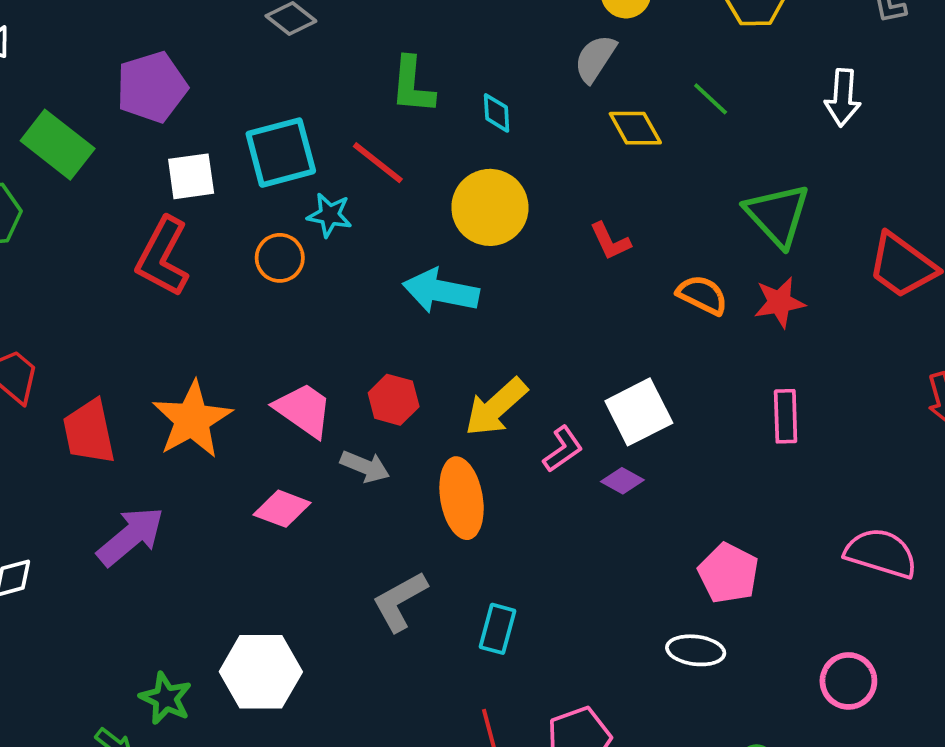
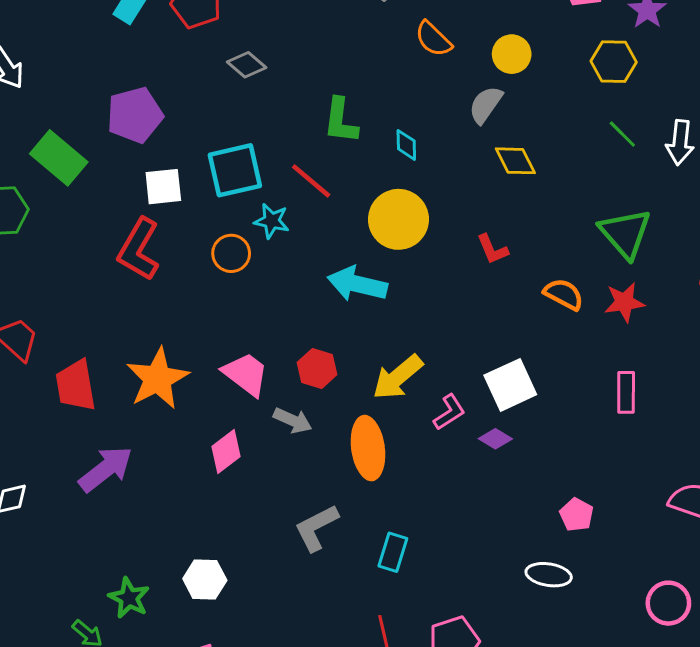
green line: (711, 99) -> (622, 134), moved
pink diamond: (282, 509) -> (226, 451), turned -60
pink pentagon: (728, 573) -> (577, 515), size x0.7
white hexagon: (261, 672) -> (205, 580), size x0.7

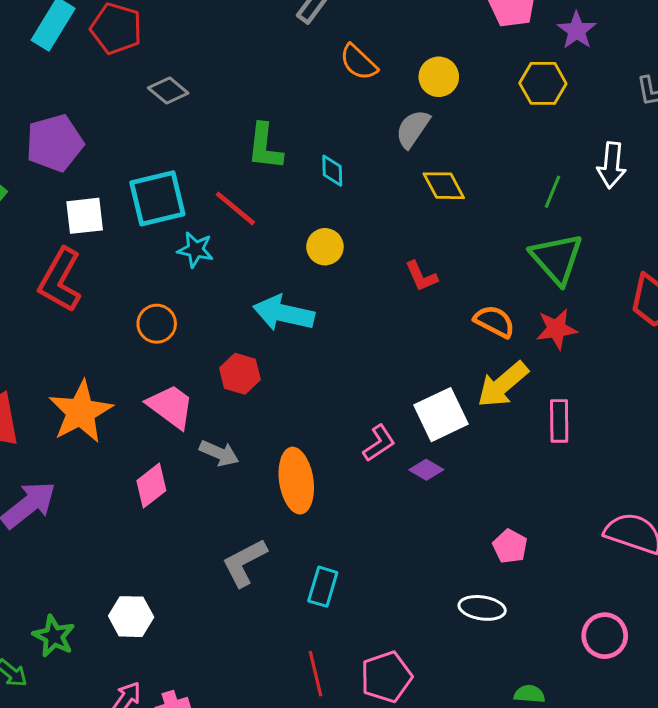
green line: (622, 134) -> (553, 192), moved, turned 68
yellow circle: (398, 219) -> (325, 247), size x0.6
orange circle: (231, 253) -> (157, 324), moved
red hexagon: (317, 369) -> (240, 374), moved
yellow arrow: (398, 377) -> (503, 385), moved

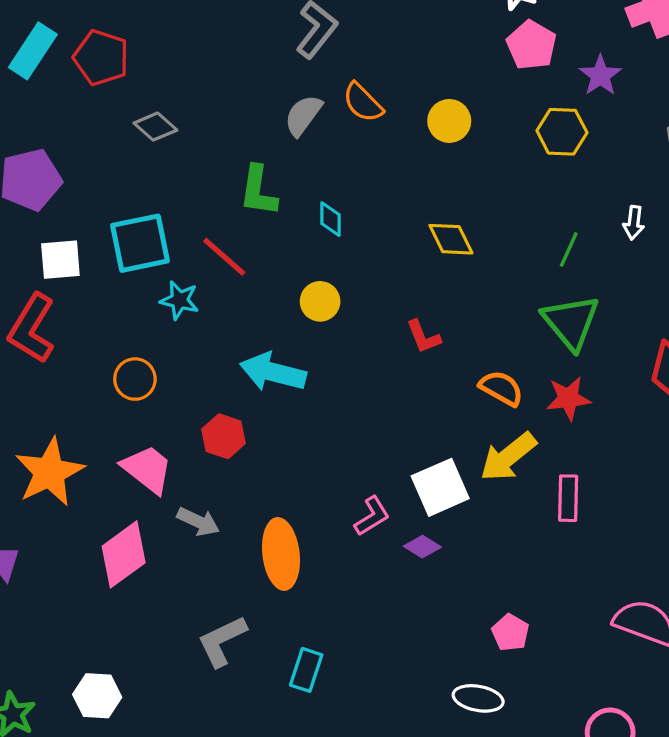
gray semicircle: (413, 129) -> (303, 115), moved
white arrow: (612, 165) -> (634, 223), size x0.7
pink diamond: (151, 486) -> (124, 554), size x1.4

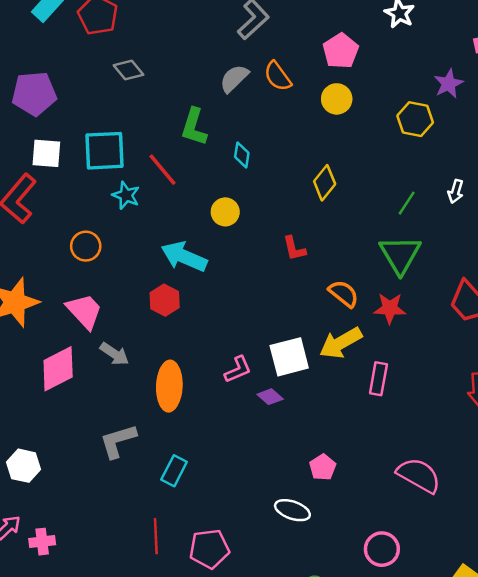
pink pentagon: (531, 45) -> (341, 51), moved
yellow diamond: (451, 239) -> (325, 183), turned 56
red hexagon: (224, 436) -> (165, 300), moved

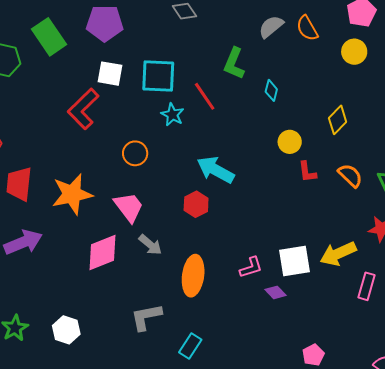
yellow circle: (225, 212) -> (290, 142), moved
orange semicircle: (344, 294) -> (350, 176), moved

